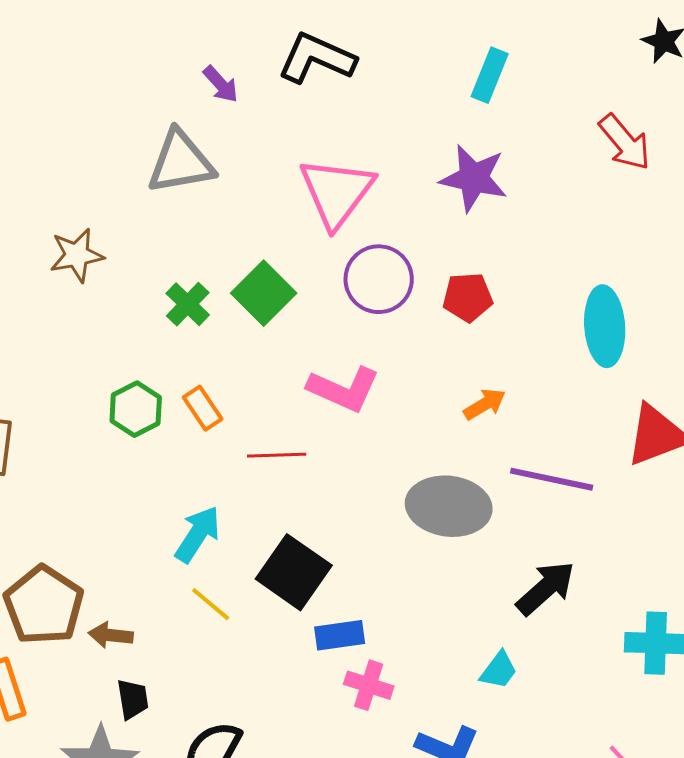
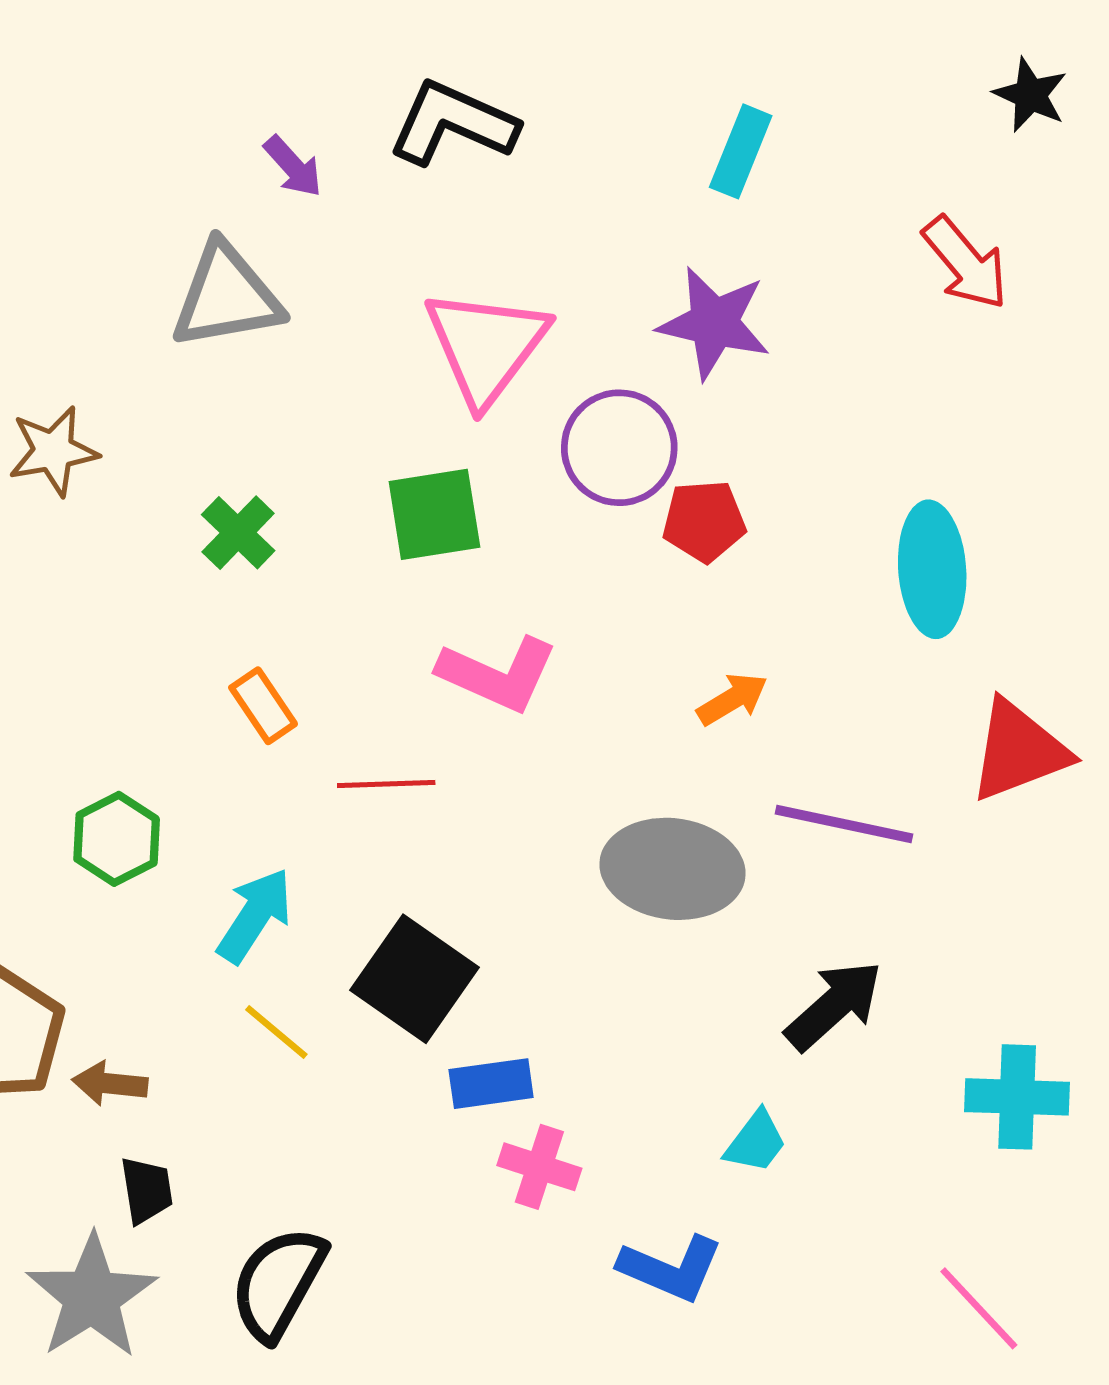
purple circle: (379, 279) -> (619, 448), moved
green square: (264, 293) -> (434, 514), moved, turned 36
green hexagon: (136, 409) -> (117, 839), moved

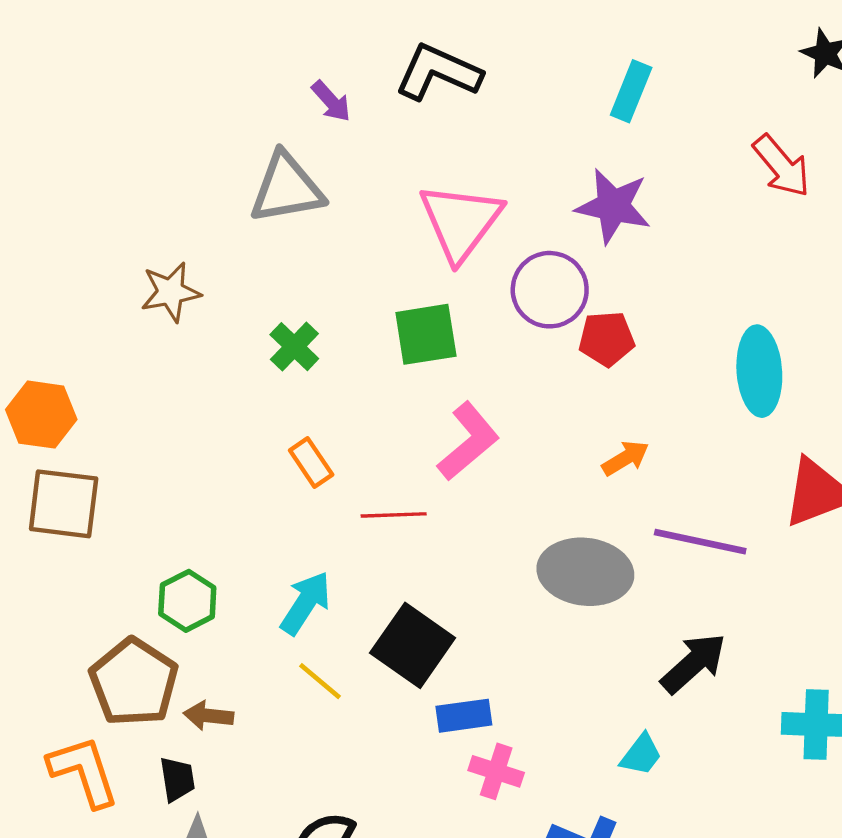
pink L-shape: (498, 674) -> (468, 441), turned -64
green hexagon: (117, 839) -> (187, 601), moved
black trapezoid: (147, 1190) -> (177, 779), moved

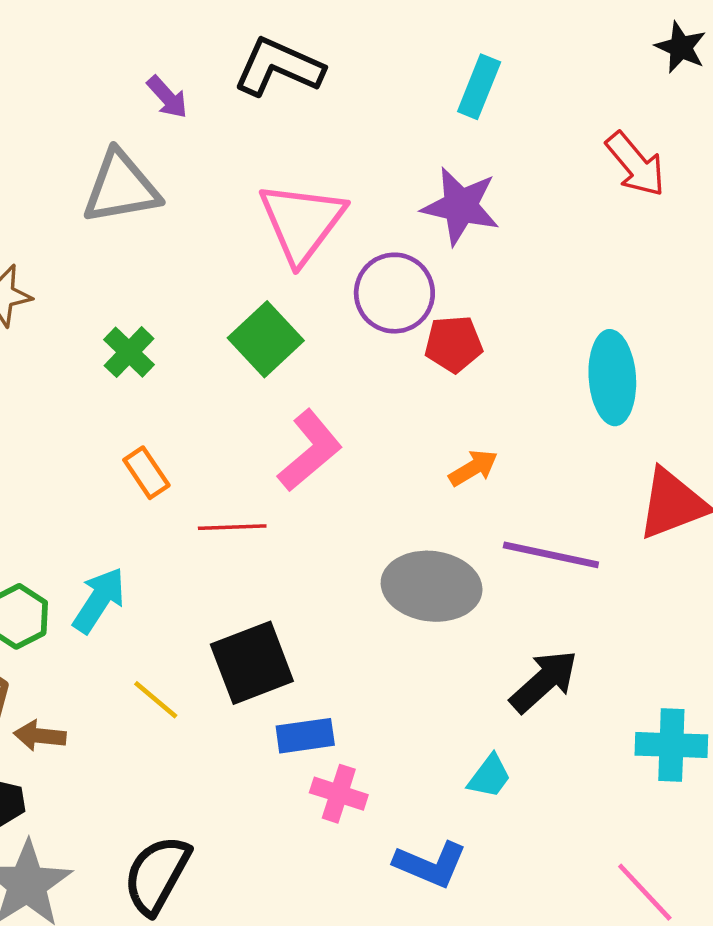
green square: (426, 334) -> (266, 339), turned -34
cyan arrow: (306, 603) -> (99, 600), moved
black square: (413, 645) -> (252, 663), turned 34

